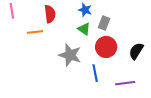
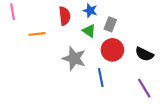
red semicircle: (50, 14) -> (65, 16), moved
black semicircle: (136, 51) -> (144, 54), turned -96
purple line: (125, 83) -> (144, 88), moved, turned 66

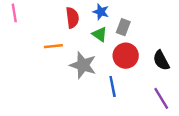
orange line: (37, 34) -> (53, 46), moved
black semicircle: (144, 54) -> (161, 60), turned 36

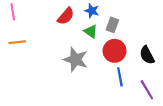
red semicircle: (72, 18) -> (66, 16), turned 48
orange line: (53, 46) -> (17, 42), moved
blue line: (113, 86) -> (120, 77), moved

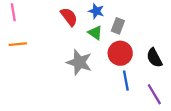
red semicircle: (66, 16) -> (69, 17), turned -78

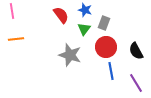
green triangle: (95, 33) -> (84, 29), turned 32

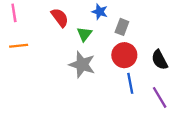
red semicircle: (61, 15) -> (60, 18), moved
green triangle: (84, 29) -> (84, 34), moved

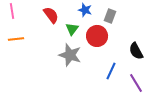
gray rectangle: (122, 27) -> (110, 16), moved
red circle: (124, 55) -> (97, 36), moved
blue line: (130, 83) -> (111, 71), turned 36

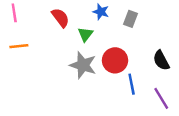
red circle: (97, 36) -> (115, 60), moved
blue line: (111, 71) -> (132, 84), turned -36

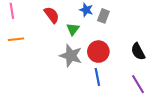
gray rectangle: (130, 19) -> (103, 16), moved
blue line: (132, 84) -> (97, 77), moved

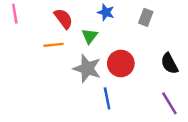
gray rectangle: (103, 16) -> (146, 17), moved
orange line: (16, 39) -> (53, 45), moved
blue line: (97, 77) -> (107, 98), moved

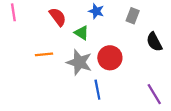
green triangle: (90, 36) -> (82, 33), turned -35
orange line: (53, 45) -> (44, 54), moved
black semicircle: (169, 63) -> (154, 42), moved

